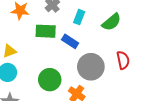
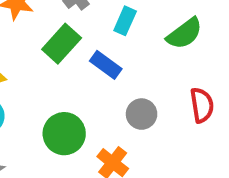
green rectangle: (46, 31) -> (62, 44), turned -54
gray circle: (91, 67) -> (142, 114), size x0.6

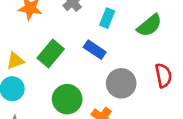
green rectangle: (62, 44) -> (51, 53), moved
gray circle: (142, 114) -> (121, 83), size x1.4

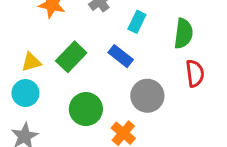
green semicircle: (149, 25) -> (183, 33), turned -48
red semicircle: (163, 75) -> (195, 73), moved

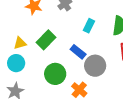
cyan rectangle: (137, 22) -> (89, 26), moved
blue rectangle: (121, 56) -> (78, 52), moved

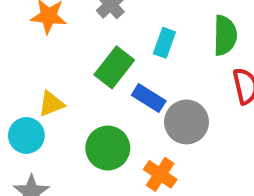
green rectangle: (46, 40) -> (114, 67), moved
yellow triangle: (20, 43) -> (51, 104), moved

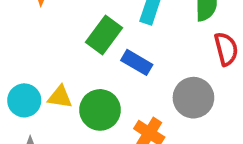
yellow triangle: (51, 104) -> (60, 97), moved, turned 32
gray circle: (186, 122) -> (193, 98), moved

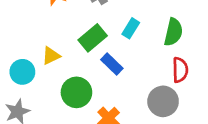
yellow triangle: (60, 97) -> (51, 56), moved, turned -48
gray circle: (193, 98) -> (163, 101), moved

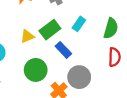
yellow triangle: (51, 56) -> (27, 36), moved
gray circle: (163, 101) -> (79, 77), moved

